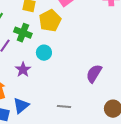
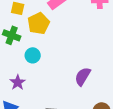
purple star: (23, 70) -> (18, 82), moved

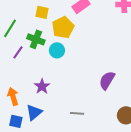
cyan circle: (33, 55) -> (57, 50), moved

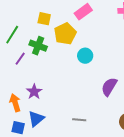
cyan circle: (57, 50) -> (85, 56), moved
purple star: (42, 86) -> (34, 92), moved

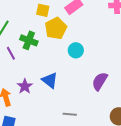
yellow square: (44, 19) -> (43, 10), moved
purple line: (20, 59) -> (11, 53), turned -64
blue triangle: (36, 119) -> (50, 80), moved, turned -42

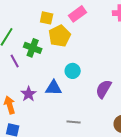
cyan circle: (76, 50) -> (73, 71), moved
blue triangle: (50, 80) -> (54, 88), turned -36

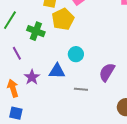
purple line: (15, 61) -> (17, 53), moved
gray line: (74, 122) -> (81, 89), moved

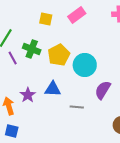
yellow pentagon: (63, 19) -> (59, 55), moved
purple line: (17, 53) -> (13, 58), moved
cyan circle: (76, 54) -> (85, 65), moved, size x1.5

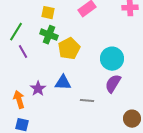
yellow square: (46, 19) -> (48, 13), moved
green cross: (32, 49) -> (49, 35), moved
cyan circle: (85, 65) -> (112, 59), moved

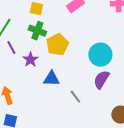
purple star: (38, 89) -> (30, 60), moved
gray line: (87, 101) -> (75, 97), turned 48

